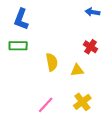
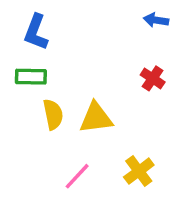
yellow semicircle: (52, 62) -> (53, 114), moved
yellow triangle: (77, 70) -> (96, 118), moved, size x1.5

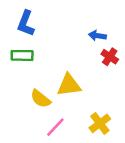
blue arrow: (156, 20) -> (97, 36), moved
yellow semicircle: (53, 114) -> (41, 99), moved, turned 140

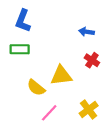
red cross: (110, 57) -> (92, 60), moved

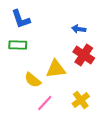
blue L-shape: (23, 21) -> (21, 19), turned -40
red cross: (92, 60) -> (84, 55), size x1.5

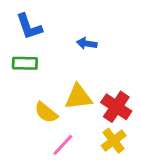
blue arrow: (79, 29) -> (87, 44), moved
red cross: (84, 55) -> (116, 107), moved

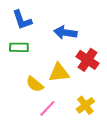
blue arrow: (87, 44) -> (65, 33), size x1.5
red cross: (116, 107) -> (87, 60), moved

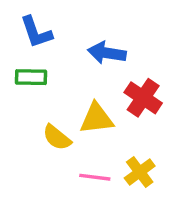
pink line: (47, 108) -> (95, 177), moved, turned 54

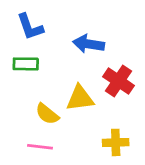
yellow cross: (140, 172) -> (116, 142), turned 35
pink line: (95, 177) -> (40, 147), moved

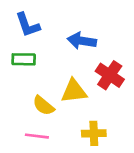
yellow cross: (116, 142) -> (94, 133), moved

